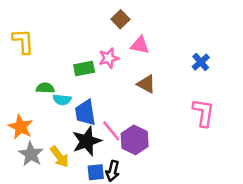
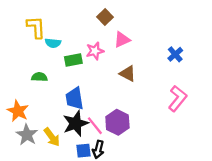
yellow L-shape: (23, 41) -> (36, 27), moved
pink triangle: (140, 45) -> (122, 40), turned -36
cyan semicircle: (62, 100) -> (53, 43), moved
pink L-shape: (203, 113) -> (177, 99), turned 30
pink line: (111, 131) -> (95, 126), moved

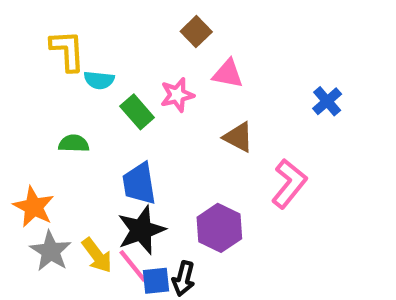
pink triangle: (122, 40) -> (228, 74), turned 36
green rectangle: (73, 60) -> (137, 112), turned 60
pink L-shape: (177, 99) -> (289, 184), moved
pink line: (95, 126) -> (133, 266), moved

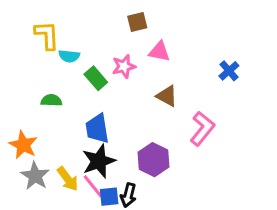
brown square: (196, 32) -> (137, 22), turned 30

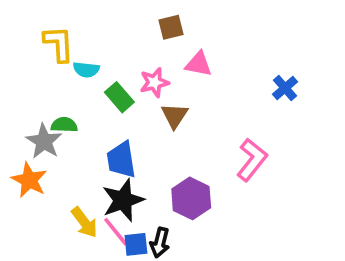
brown triangle: (167, 96) -> (175, 116), moved, turned 35
gray star: (35, 176) -> (44, 141), moved

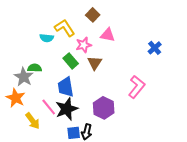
brown square: (171, 27) -> (93, 15), turned -32
yellow L-shape: (59, 44) -> (65, 28), moved, turned -30
green rectangle: (119, 97) -> (71, 61), moved
yellow arrow: (84, 222) -> (33, 121), moved
pink line: (116, 232) -> (49, 107), moved

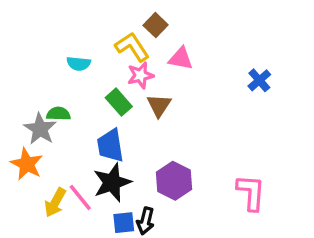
yellow L-shape: (65, 28) -> (132, 47), moved
pink L-shape: (137, 87) -> (251, 192), moved, turned -35
pink line: (49, 107) -> (80, 198), moved
yellow arrow: (33, 121) -> (55, 203), turned 66

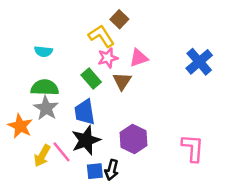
pink triangle: (181, 59) -> (139, 58), moved, turned -30
cyan semicircle: (79, 64) -> (43, 51), moved
blue cross: (259, 80) -> (199, 62), size x1.5
green semicircle: (58, 114) -> (45, 88), size x1.5
gray star: (40, 129) -> (46, 108), moved

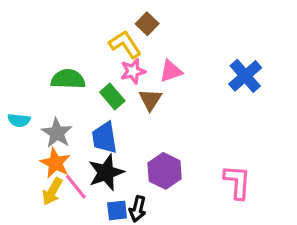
cyan semicircle: (43, 51) -> (19, 120), moved
green semicircle: (45, 88) -> (68, 79), moved
orange star: (20, 126) -> (55, 163), moved

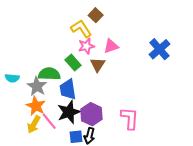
green semicircle: (68, 79) -> (49, 74), moved
purple hexagon: (165, 171) -> (91, 114), moved
pink L-shape: (237, 182) -> (130, 118), moved

